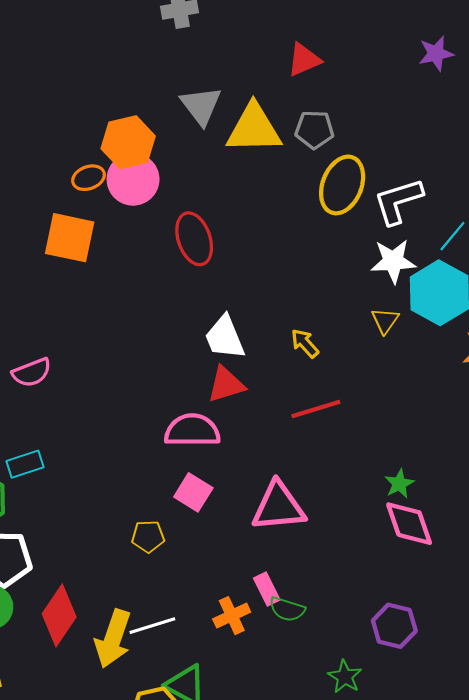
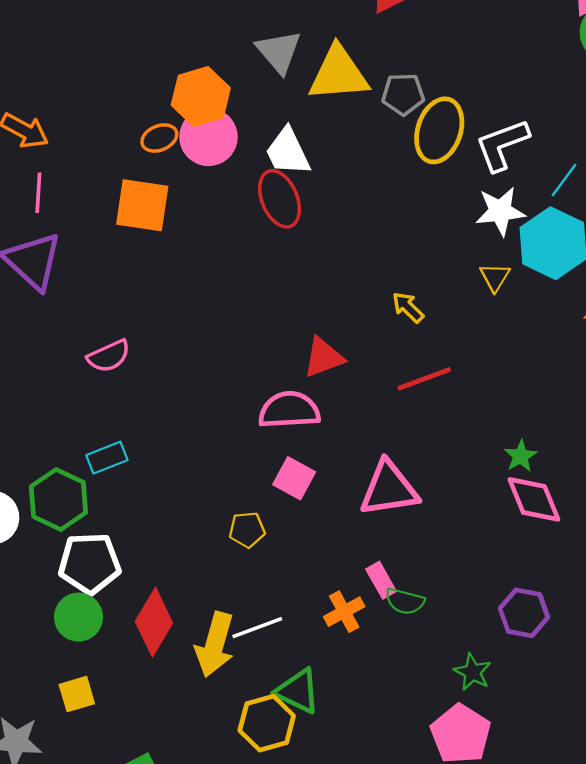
gray pentagon: (314, 130) -> (403, 94), moved
white trapezoid: (225, 337) -> (288, 152), moved

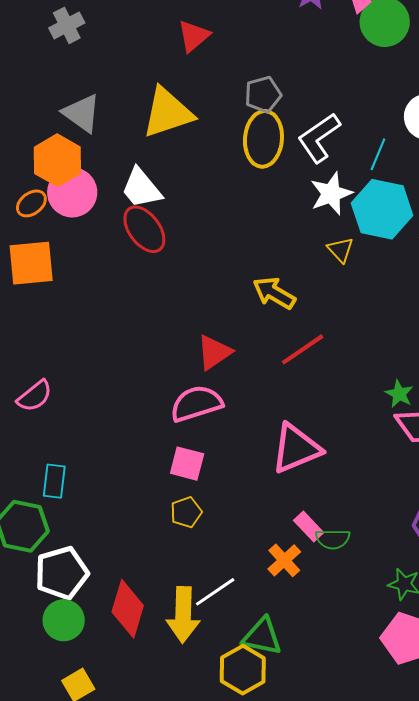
gray triangle: (279, 52) -> (82, 113), moved
gray pentagon: (403, 94) -> (263, 94), moved
yellow arrow: (408, 307) -> (274, 293), size x1.4
cyan rectangle: (107, 458) -> (54, 481), turned -48
pink square: (294, 478) -> (187, 464), moved

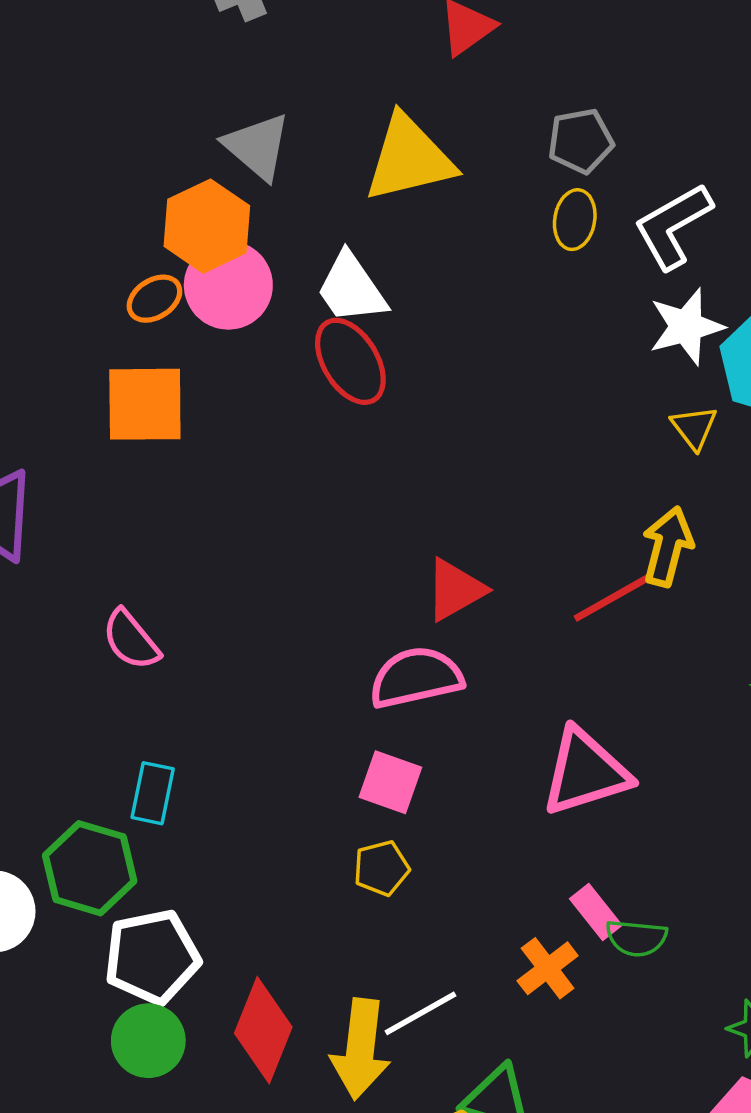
yellow ellipse: (263, 139) -> (575, 220), size x0.6
yellow arrow: (274, 293) -> (668, 546), moved, turned 69
pink semicircle: (35, 396) -> (131, 640), turned 84

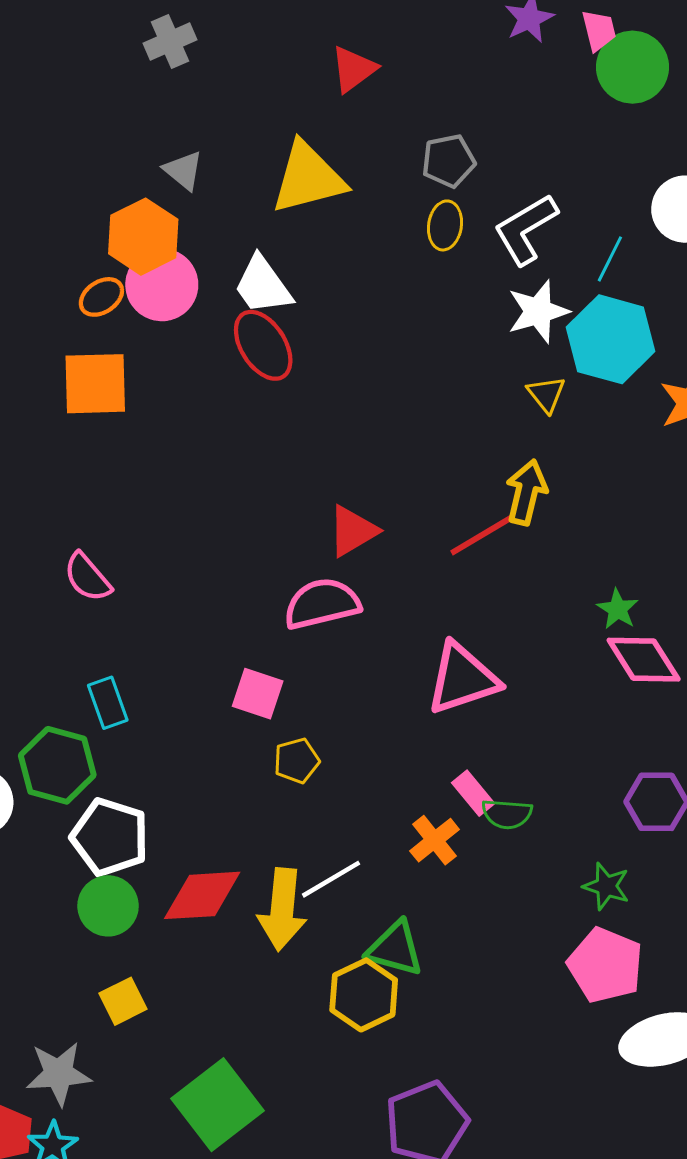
gray triangle: (257, 147) -> (183, 170), size x0.7
pink square: (390, 782) -> (258, 694), moved
cyan rectangle: (153, 793) -> (108, 703), turned -30
white pentagon: (152, 957) -> (110, 837), turned 30
red diamond: (263, 1030) -> (202, 895), turned 66

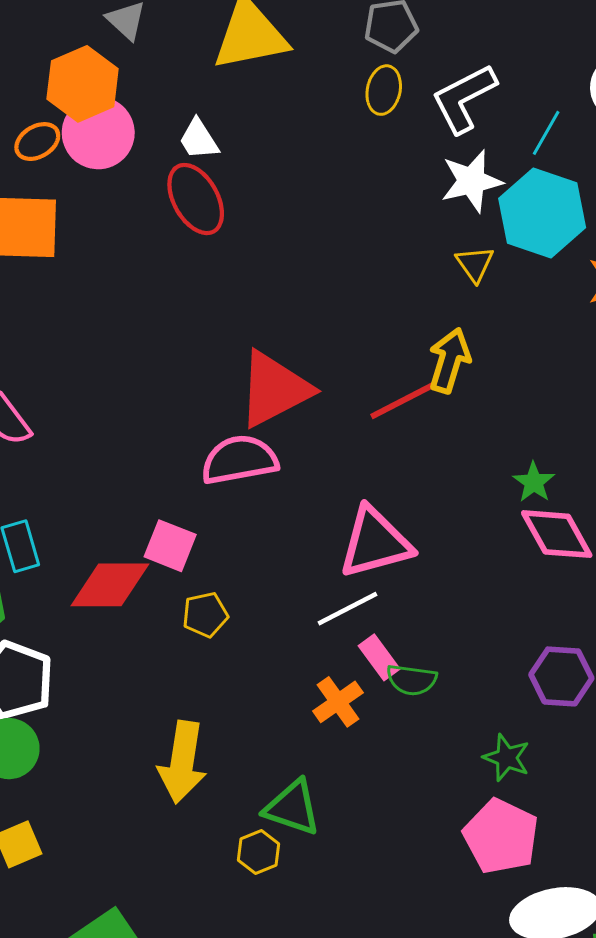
white trapezoid: (263, 285) -> (199, 139), size x0.7
red triangle: (353, 531) -> (274, 389), size x1.5
white line: (331, 879) -> (348, 609), moved
red diamond: (202, 895) -> (110, 585), moved
yellow hexagon: (364, 995) -> (258, 852), size x0.6

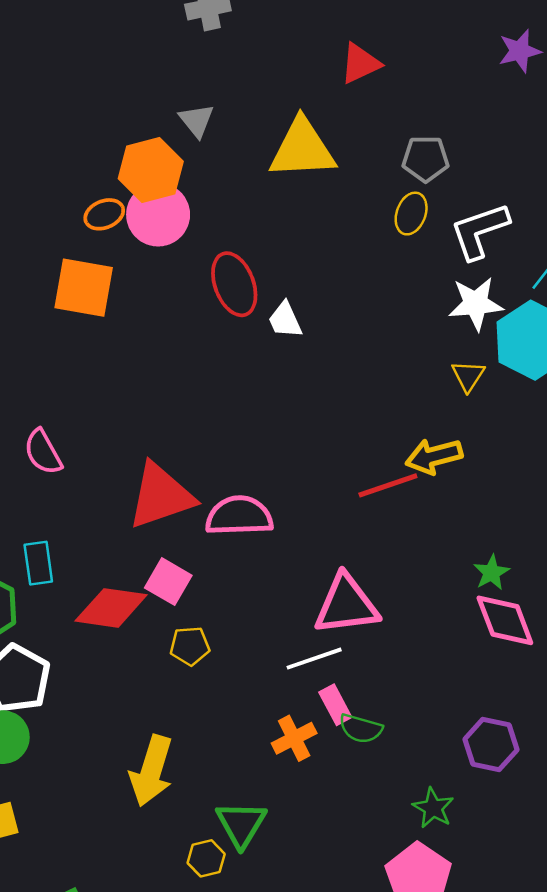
white trapezoid: (199, 139) -> (285, 320), moved
yellow arrow: (449, 360) -> (434, 456), turned -130
red triangle: (274, 389) -> (161, 496), moved
green triangle: (292, 808) -> (241, 824), turned 34

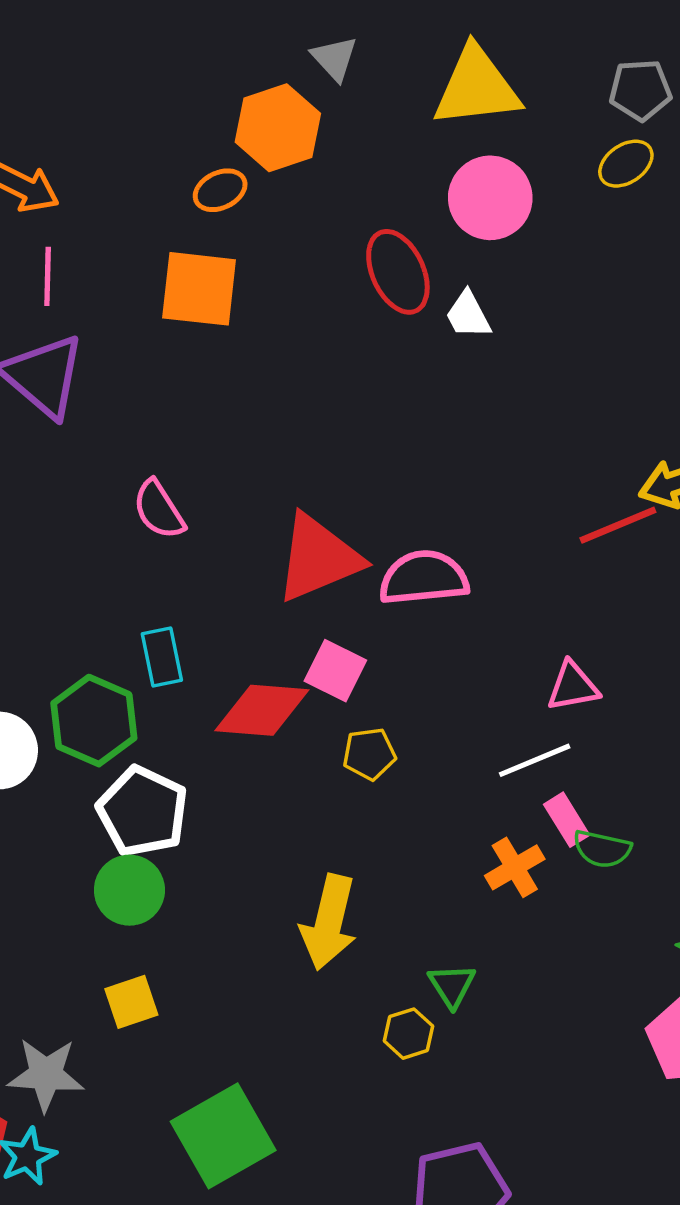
yellow ellipse: (411, 214) -> (626, 164), turned 39
pink circle: (158, 215) -> (490, 198), moved
pink triangle: (346, 605) -> (573, 686), size x0.6
green triangle: (241, 824) -> (452, 985), size x0.7

